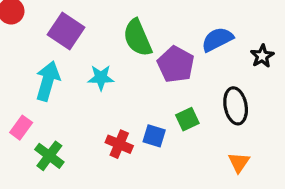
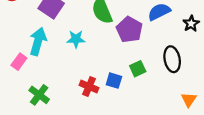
pink rectangle: (21, 128) -> (19, 62), moved
orange triangle: (239, 162) -> (189, 100), moved

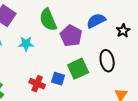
green square: (138, 69) -> (78, 69), size x1.5

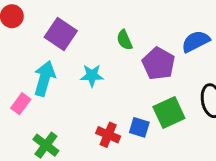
green semicircle: (48, 20) -> (124, 40), size x0.6

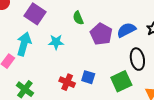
blue semicircle: (196, 41) -> (126, 30), moved
green square: (169, 113) -> (121, 81), moved

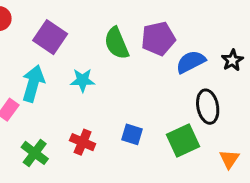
green semicircle: (78, 18) -> (117, 43), size x1.5
purple pentagon: (101, 34) -> (158, 39), moved, turned 30
red cross: (67, 82) -> (83, 142), moved

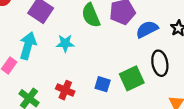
green square: (183, 141) -> (132, 78), moved

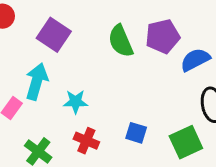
cyan star: (65, 43) -> (75, 102), moved
green square: (132, 78) -> (186, 142), moved

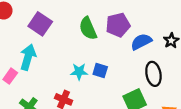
cyan star: (75, 102) -> (79, 72), moved
blue square: (136, 133) -> (100, 71), moved

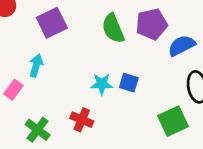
purple square: (40, 24) -> (52, 23), turned 30
cyan arrow: (28, 57) -> (36, 66), size x0.7

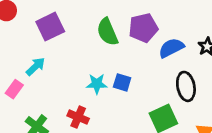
cyan arrow: (36, 66) -> (36, 66), turned 30

